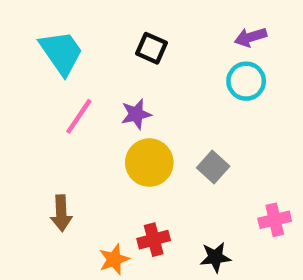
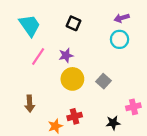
black star: (215, 257) -> (113, 123), moved

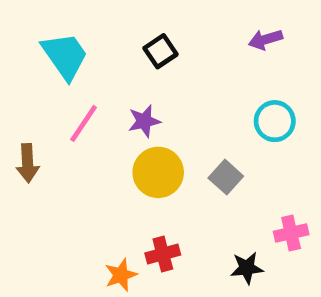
black square: (74, 23) -> (160, 51), turned 32
cyan circle: (120, 39) -> (275, 121), moved
brown arrow: (30, 104) -> (28, 163), moved

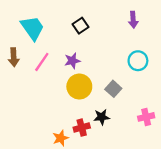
purple arrow: (265, 40) -> (133, 20), turned -77
brown arrow: (28, 163) -> (14, 57), moved
black star: (247, 268) -> (102, 117), moved

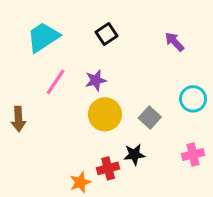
purple arrow: (133, 20) -> (174, 42), moved, turned 140
cyan trapezoid: (32, 28) -> (43, 37), turned -88
brown arrow: (14, 57) -> (18, 119), moved
cyan circle: (138, 61) -> (193, 99), moved

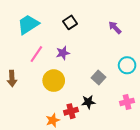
yellow circle: (105, 114) -> (54, 81), moved

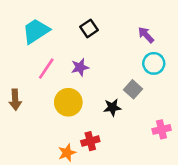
cyan circle: (127, 65) -> (154, 63), moved
gray square: (99, 77) -> (133, 89), moved
black star: (88, 102) -> (112, 107), moved

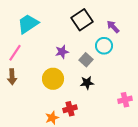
black square: (89, 28) -> (82, 20), moved, size x1.5
cyan circle: (154, 63) -> (104, 46), moved
pink line: (46, 69) -> (15, 53), moved
gray square: (133, 89) -> (86, 60), moved

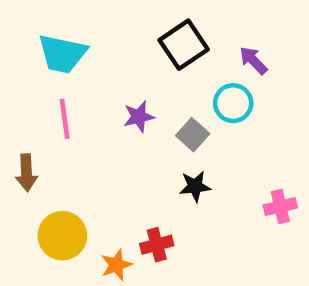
cyan trapezoid: (28, 24) -> (62, 54), turned -135
pink line: (15, 53) -> (65, 119), moved, turned -42
yellow circle: (53, 79) -> (62, 236), moved
pink cross: (125, 100) -> (280, 206), moved

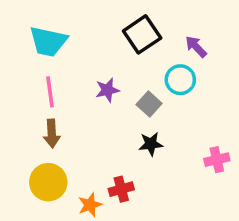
brown arrow: (26, 173) -> (52, 134), moved

